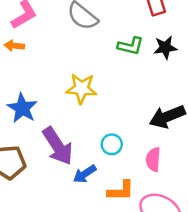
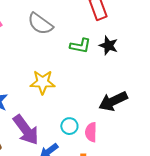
black star: (165, 48) -> (109, 45), turned 30
pink semicircle: (153, 159) -> (91, 132), moved

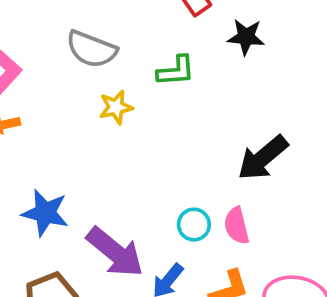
black star: (109, 45) -> (246, 37), moved
yellow star: (43, 82) -> (116, 107), moved, size x0.7

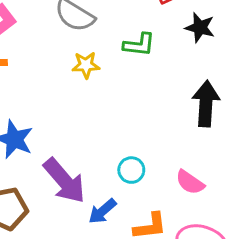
black arrow: (263, 158) -> (206, 104), moved, turned 123
pink semicircle: (237, 226) -> (190, 182), moved, turned -52

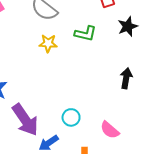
black star: (200, 28) -> (128, 26), turned 30
black arrow: (206, 104) -> (126, 78), size x0.7

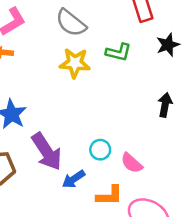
yellow star: (48, 43) -> (75, 63), size x1.4
pink semicircle: (110, 130) -> (132, 163), moved

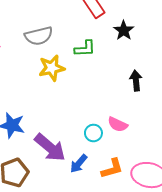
gray semicircle: (71, 23) -> (39, 36), turned -36
pink semicircle: (132, 163) -> (118, 124), moved

